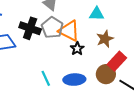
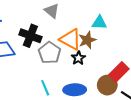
gray pentagon: (52, 28) -> (50, 53), moved
brown star: (105, 39) -> (87, 40), moved

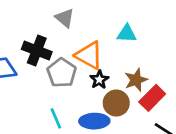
brown star: (87, 40) -> (136, 80), moved
brown circle: (107, 85) -> (116, 103), moved

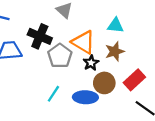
brown star: (136, 80) -> (115, 51), moved
cyan line: (56, 118) -> (53, 94), turned 54

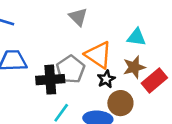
black cross: (40, 36) -> (50, 80), moved, turned -30
red rectangle: (134, 80) -> (154, 80), moved

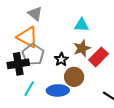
orange triangle: (98, 55) -> (27, 37), moved

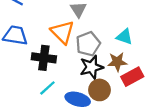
gray pentagon: (33, 55) -> (88, 44), moved
black star: (61, 59) -> (91, 67), size x1.5

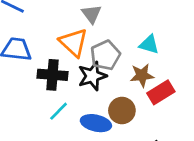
black star: (91, 67) -> (92, 76), moved

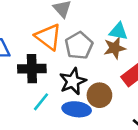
brown star: (142, 75) -> (115, 48), moved
black star: (92, 76) -> (73, 81), moved

